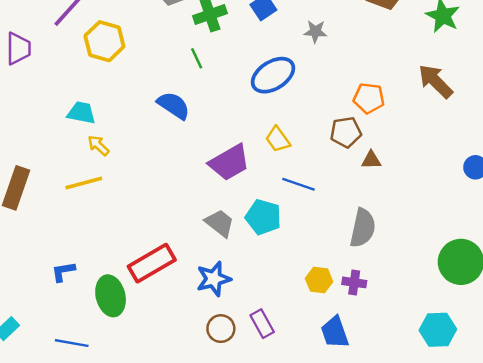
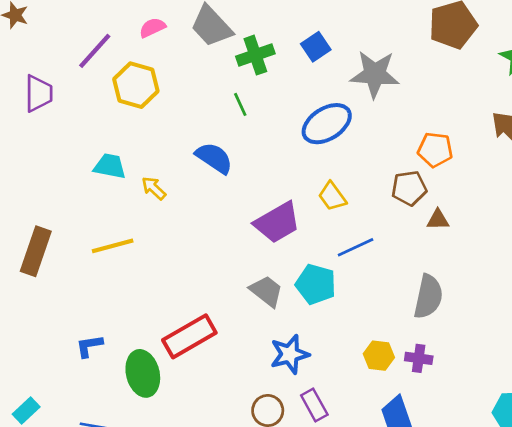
gray star: (315, 32) -> (375, 74), size x1.8
yellow arrow: (98, 145) -> (154, 188), moved
blue line: (298, 184) -> (356, 247), turned -44
blue star: (214, 279) -> (290, 354), moved

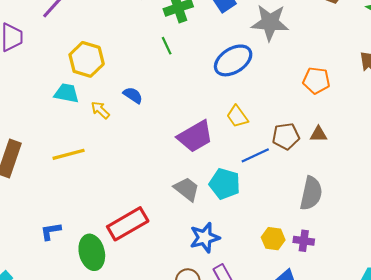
yellow hexagon: (136, 85) -> (87, 59), moved
blue semicircle: (214, 158) -> (133, 95), moved, size x0.7
brown pentagon: (409, 188) -> (286, 136), moved

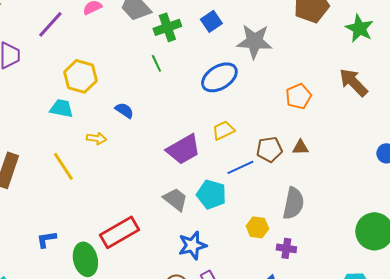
orange pentagon: (316, 80) -> (298, 96), turned -30
yellow arrow: (100, 110) -> (96, 138), moved, turned 144
yellow trapezoid: (237, 116) -> (223, 130), turned 100
yellow line: (69, 154) -> (63, 166), turned 72
yellow hexagon: (273, 239) -> (257, 227), moved

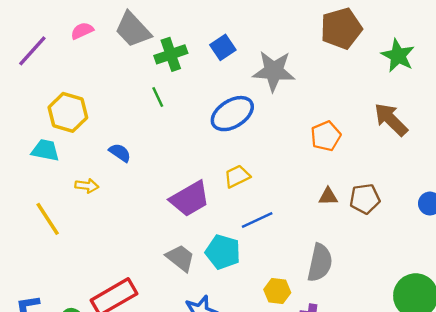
brown pentagon: (269, 149) -> (365, 199), moved

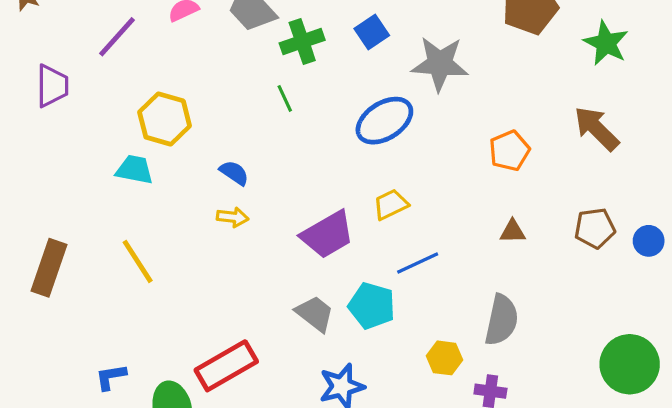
yellow arrow: (87, 186) -> (233, 217), moved
brown pentagon: (365, 199) -> (595, 228), moved

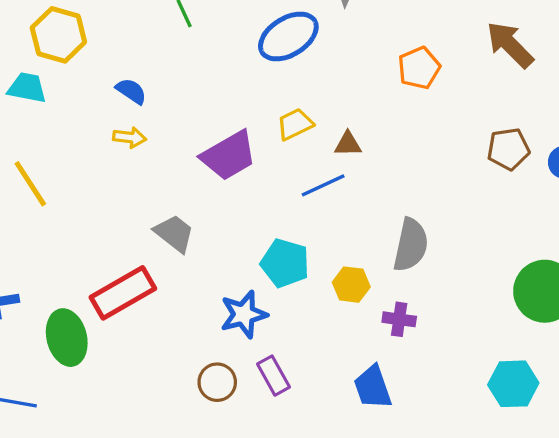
brown triangle: (513, 231) -> (348, 144), moved
cyan pentagon: (372, 306) -> (285, 263), moved
gray trapezoid: (315, 314) -> (174, 233), moved

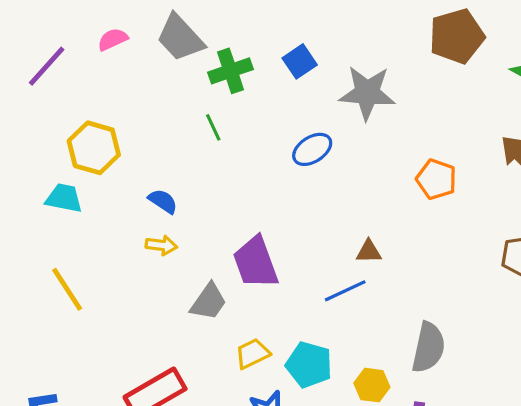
blue ellipse: (288, 36) -> (312, 149), size x0.7
orange pentagon: (419, 68) -> (436, 179), turned -30
yellow trapezoid: (295, 124) -> (252, 354), moved
purple trapezoid: (229, 156) -> (256, 263), turned 100
gray trapezoid: (174, 233) -> (208, 302), moved, turned 87

